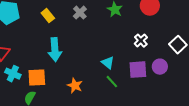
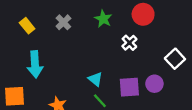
white cross: (141, 41) -> (129, 43), moved

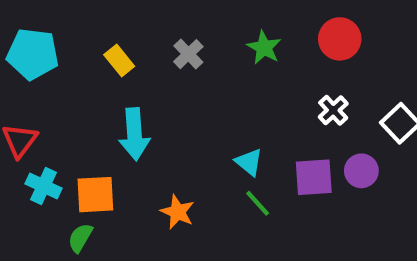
white cross: (129, 43) -> (333, 110), moved

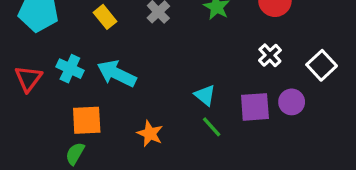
cyan arrow: (134, 134) -> (117, 74), turned 120
cyan cross: (44, 186) -> (70, 69), moved

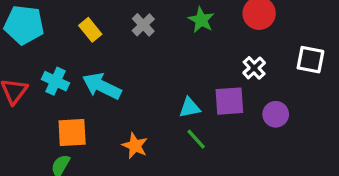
white square: (322, 65) -> (310, 60), moved, turned -36
cyan triangle: (205, 95) -> (190, 108), turned -50
purple square: (255, 107) -> (229, 101), moved

